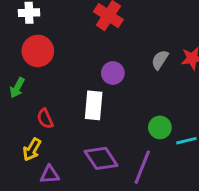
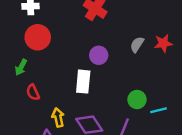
red semicircle: (45, 119) -> (33, 92), moved
yellow arrow: (32, 150) -> (58, 117), moved, turned 138

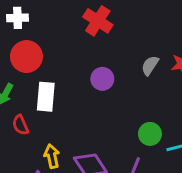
white rectangle: (83, 82) -> (46, 97), moved

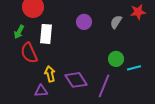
gray semicircle: (150, 65) -> (116, 22), moved
red semicircle: (20, 125) -> (29, 53), size x1.5

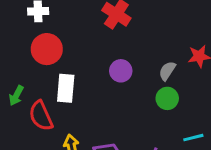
green arrow: (19, 32) -> (16, 96), moved
green circle: (116, 59) -> (167, 98), moved

